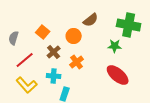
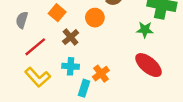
orange cross: (77, 62) -> (101, 74), moved

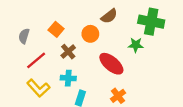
red ellipse: (148, 65) -> (111, 64), moved
orange cross: (101, 74) -> (118, 96), moved

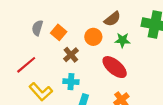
gray semicircle: (24, 36) -> (37, 28), moved
green star: (136, 45) -> (122, 40), moved
red line: (36, 60) -> (26, 65), moved

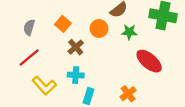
gray semicircle: (37, 28) -> (29, 27), moved
red ellipse: (115, 67) -> (149, 61), moved

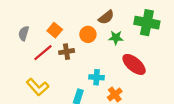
brown cross: (76, 47) -> (67, 52), turned 32
red line: (29, 58) -> (43, 53), moved
cyan cross: (76, 75) -> (97, 77), moved

